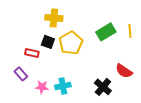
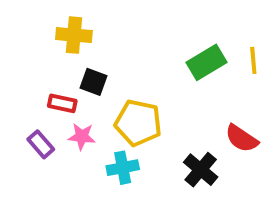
yellow cross: (54, 18) -> (74, 35), moved
yellow pentagon: (71, 43) -> (138, 123), moved, turned -30
pink star: (42, 87) -> (82, 136), moved

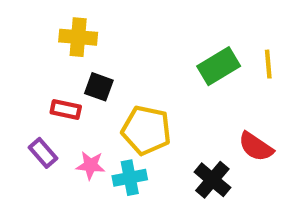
pink star: (82, 136) -> (91, 165), moved

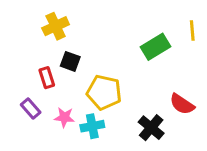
yellow cross: (78, 37) -> (56, 26), turned -30
yellow line: (268, 64) -> (192, 31), moved
red rectangle: (66, 109) -> (47, 78), turned 60

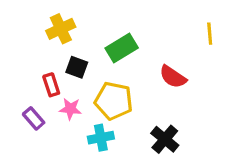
green rectangle: (156, 47) -> (122, 48), moved
red semicircle: (182, 104) -> (173, 77), moved
pink star: (64, 117) -> (70, 109), moved

